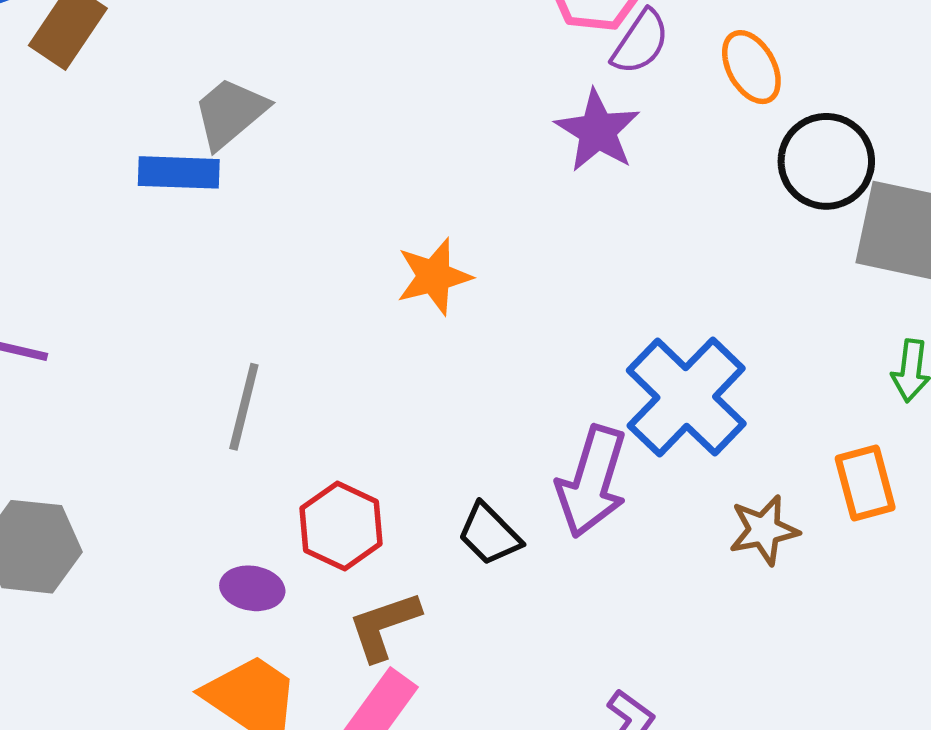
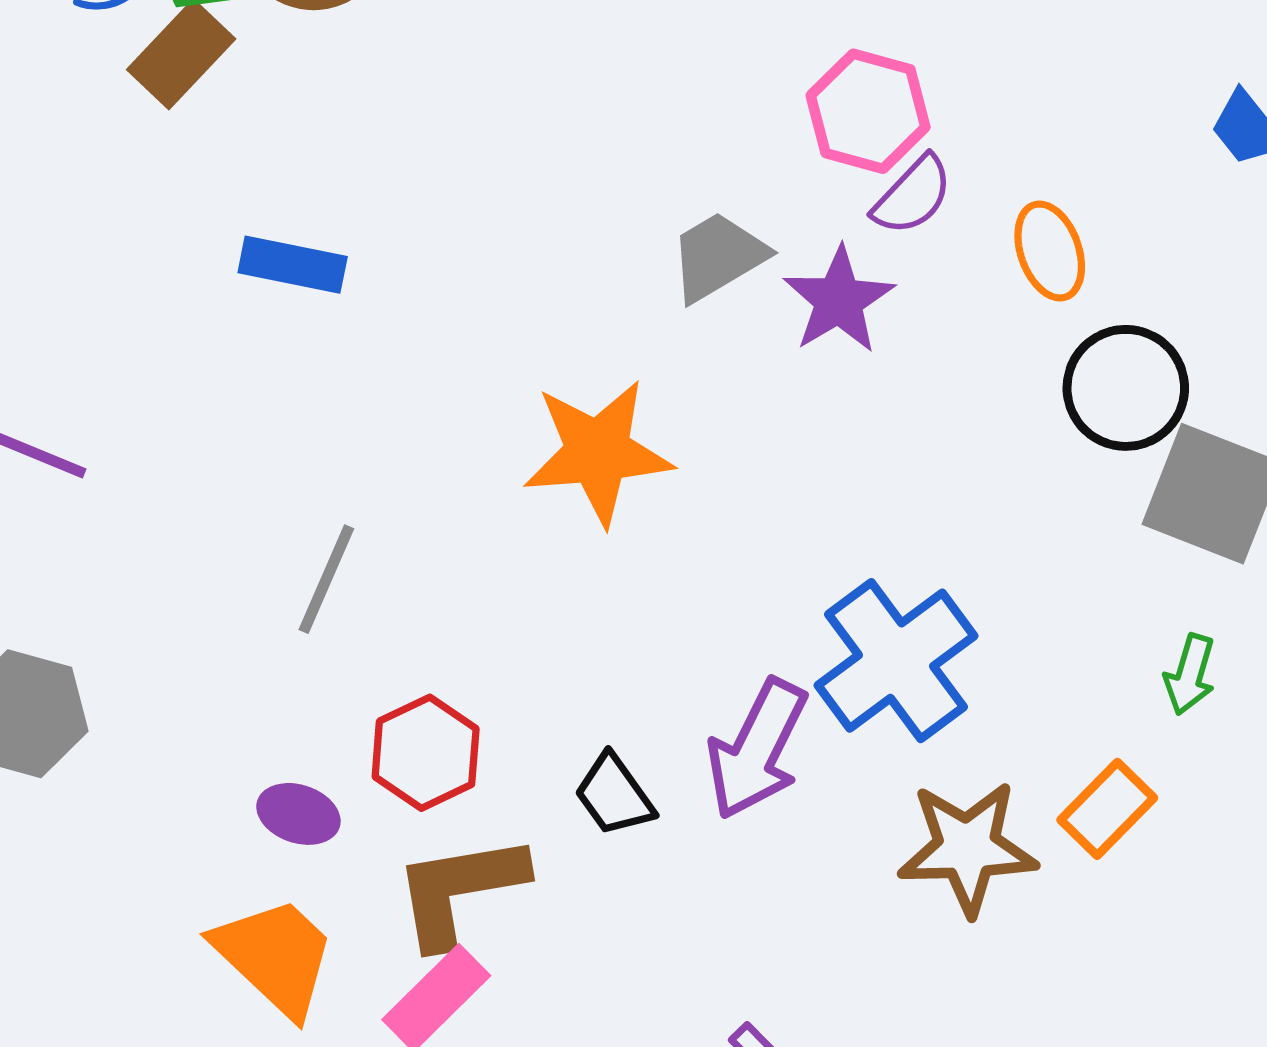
gray trapezoid: (230, 113) -> (718, 256), moved
orange star: (434, 276) -> (598, 452), size x1.5
orange rectangle: (865, 483) -> (1107, 809), turned 50
brown star: (764, 530) -> (967, 848), size x1.5
brown L-shape: (384, 626) -> (460, 890), size x1.4

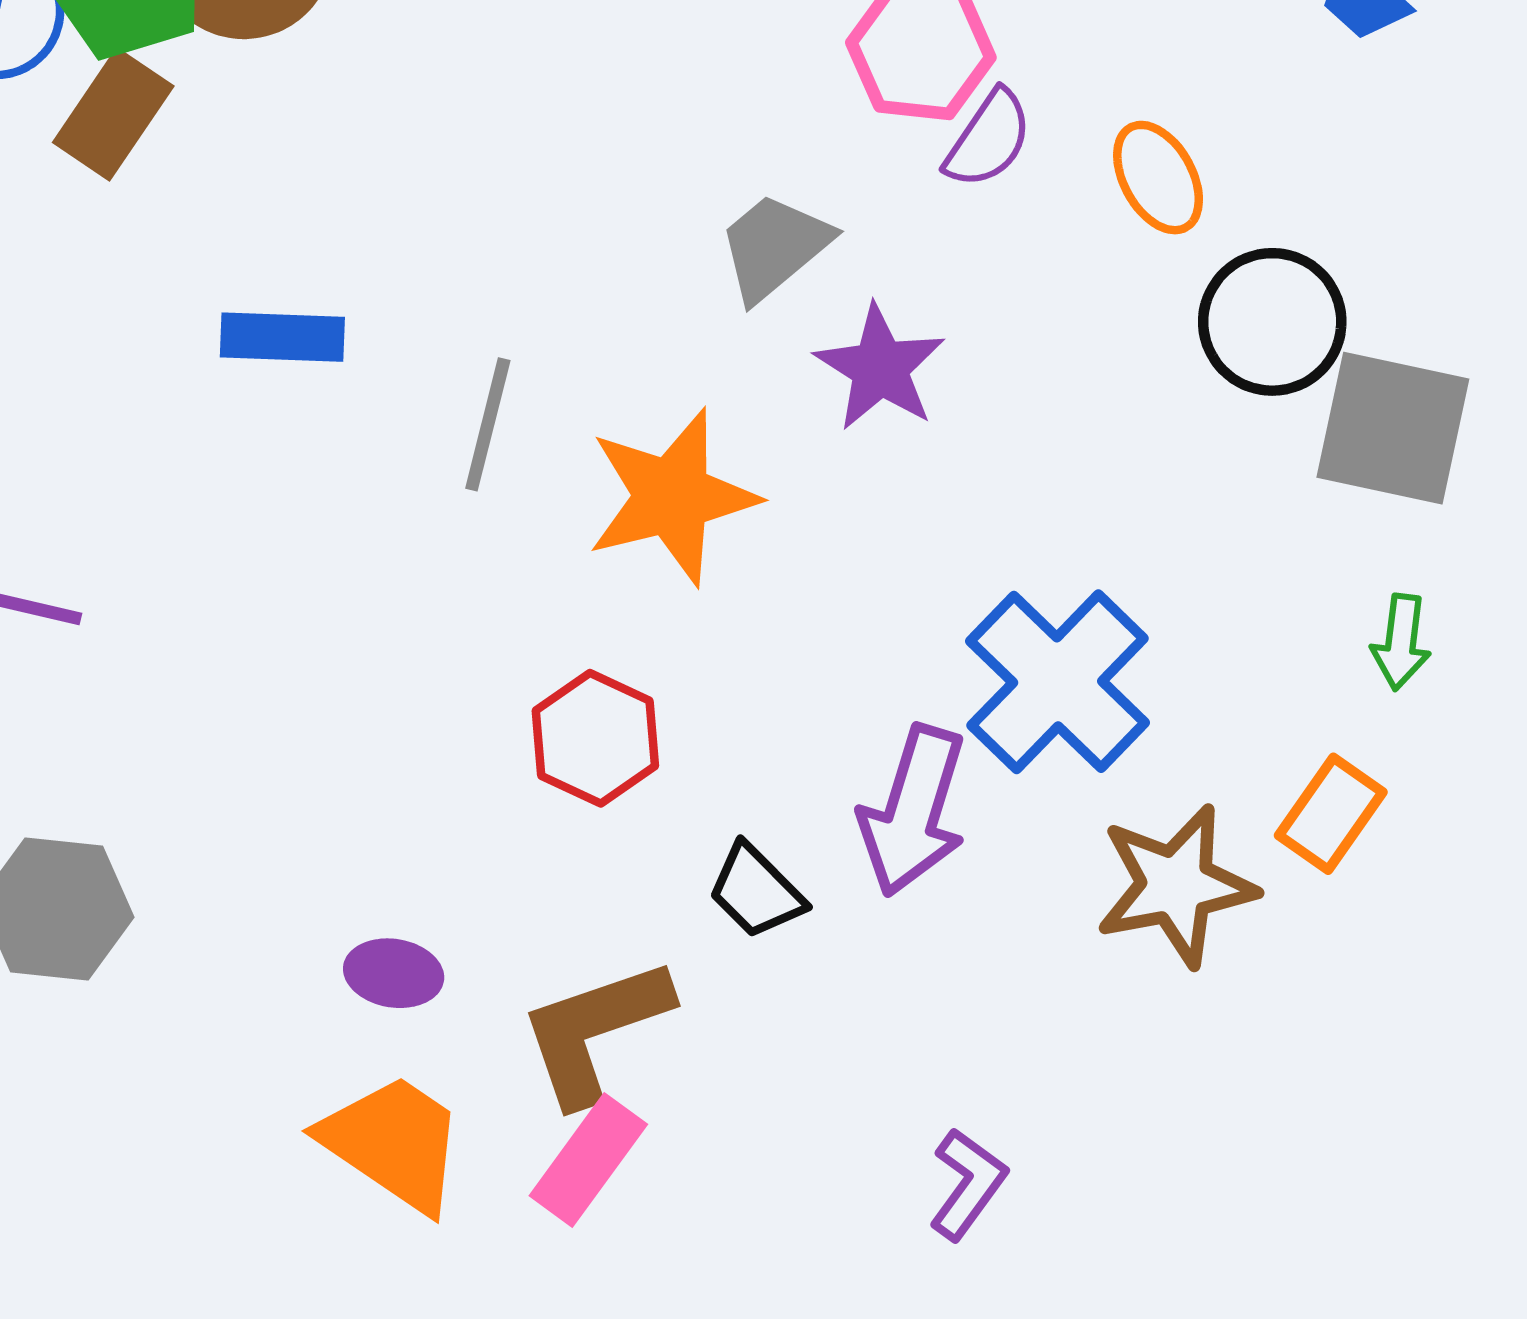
purple star: (839, 300) -> (880, 368), moved
gray line: (326, 579) -> (488, 424), moved
red hexagon: (426, 753) -> (595, 738), moved

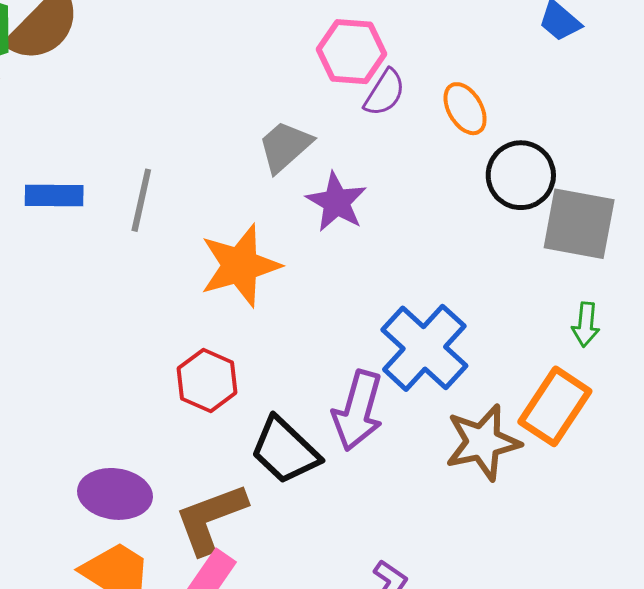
gray line: (488, 424) -> (141, 200), moved
orange rectangle: (1331, 814) -> (555, 406), size x1.4
black trapezoid: (756, 891) -> (285, 450), size x1.5
purple ellipse: (394, 973) -> (115, 494), size x1.6

